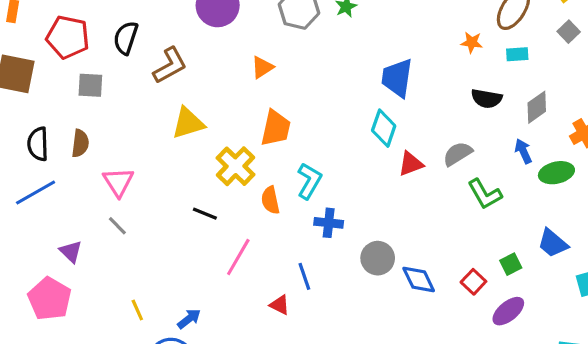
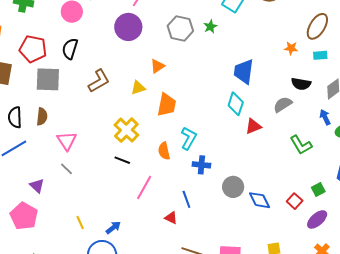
brown L-shape: (170, 65) -> (99, 81), moved
gray square: (90, 85) -> (48, 79), size x1.5
yellow triangle: (188, 123) -> (138, 88), moved, size x0.7
gray semicircle: (458, 154) -> (283, 104), moved
yellow cross: (236, 166) -> (126, 130), moved

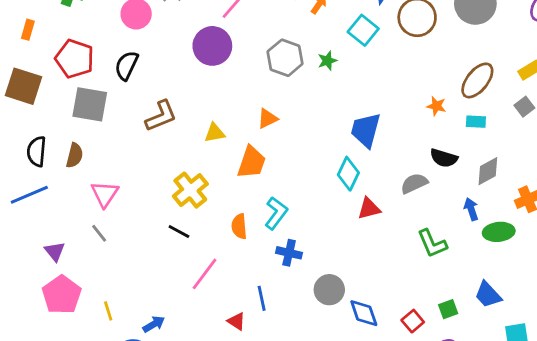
orange triangle: (157, 66) -> (267, 118), moved
pink pentagon: (24, 216) -> (62, 295), moved

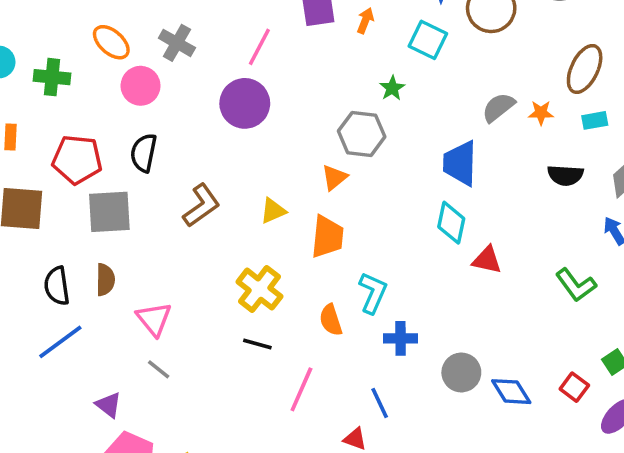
gray hexagon: (285, 58) -> (362, 134), moved
gray semicircle: (414, 183) -> (498, 107), moved
red triangle: (369, 209) -> (487, 260), turned 40

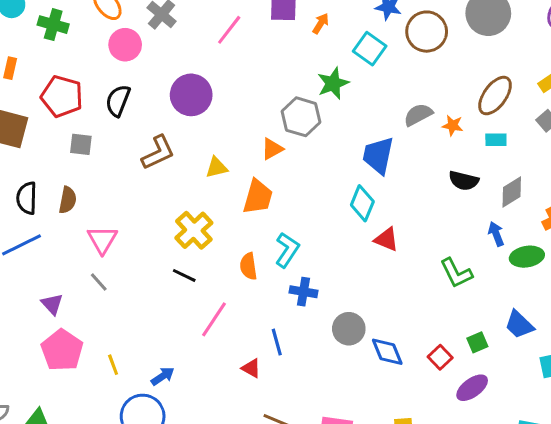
green star: (392, 88) -> (333, 83), size x1.5
purple circle: (245, 103) -> (191, 95), moved
gray square: (109, 212) -> (81, 144), size x0.6

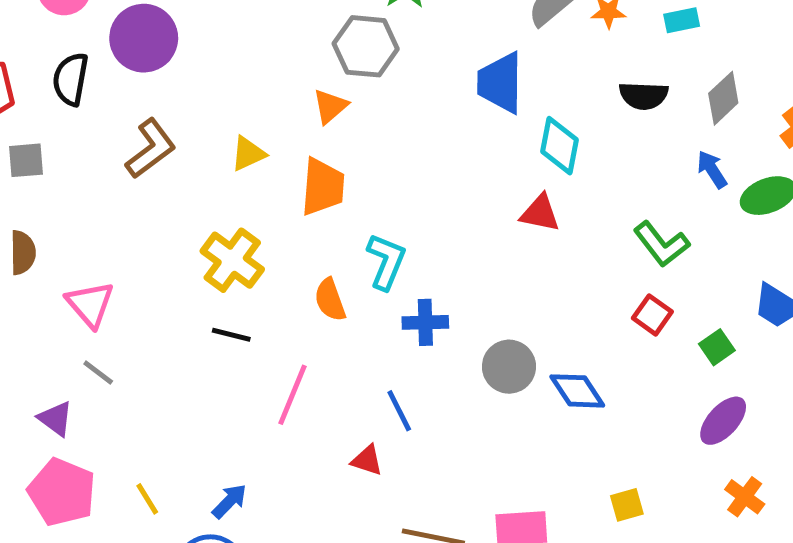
purple circle: (191, 95) -> (144, 38), moved
cyan diamond: (362, 203) -> (559, 146), moved
purple triangle: (52, 304) -> (56, 419), moved
red square: (440, 357) -> (652, 315), moved

